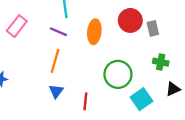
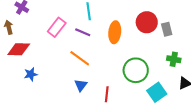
pink rectangle: (17, 26) -> (57, 27), moved
orange line: (55, 61) -> (80, 58), turned -70

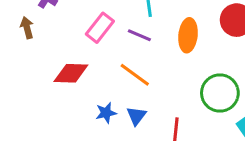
red diamond: (19, 49) -> (71, 73), moved
blue star: (31, 74) -> (106, 113), moved

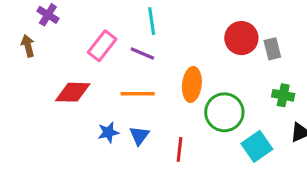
orange ellipse: (188, 35) -> (192, 84), moved
orange line: (135, 75) -> (138, 94), turned -36

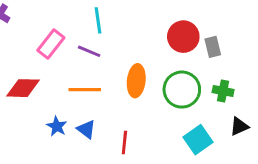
green circle: (224, 112) -> (182, 90), moved
blue star: (108, 132) -> (57, 126), turned -30
blue triangle: (139, 136) -> (86, 129), turned -30

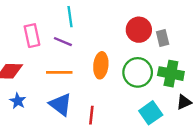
pink rectangle: (51, 44) -> (32, 36), turned -50
green cross: (223, 91) -> (171, 74), size x1.5
blue star: (57, 126) -> (18, 101), moved
blue triangle: (86, 129) -> (60, 104), size x1.5

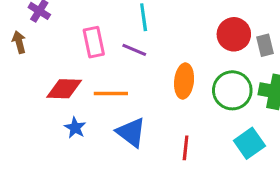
orange line: (59, 72) -> (111, 93), moved
red line: (91, 115) -> (186, 148), moved

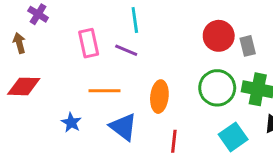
orange ellipse: (184, 81) -> (159, 97), moved
red diamond: (64, 89) -> (24, 86), moved

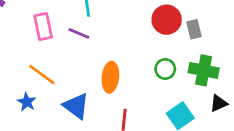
green circle: (217, 88) -> (165, 69), size x0.6
orange line: (105, 91) -> (42, 74), moved, turned 36

